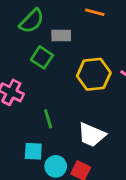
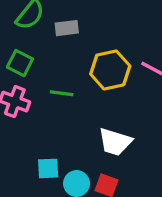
green square: (42, 57) -> (20, 63), moved
green line: (48, 119) -> (62, 93), moved, turned -60

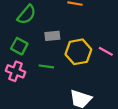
gray rectangle: (67, 28) -> (52, 36), moved

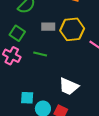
yellow hexagon: (78, 52) -> (72, 29), moved

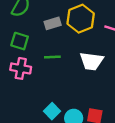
white trapezoid: (69, 86) -> (92, 61), moved
cyan square: (27, 98) -> (52, 111), turned -32

